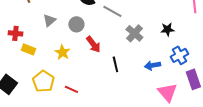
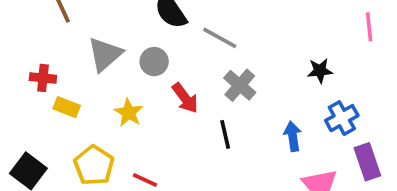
gray triangle: (49, 20) -> (105, 54), size x1.5
gray cross: (134, 33) -> (240, 85), moved
blue arrow: (152, 65) -> (293, 136), turned 91

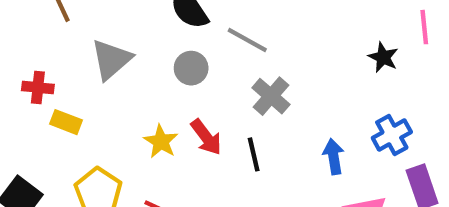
gray circle: (154, 62) -> (191, 68), moved
black star: (320, 71) -> (383, 57), moved, turned 30
red arrow: (185, 98) -> (206, 137), moved
yellow star: (129, 113) -> (161, 141), moved

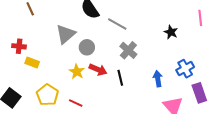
black star: (383, 57) -> (171, 32), moved
gray triangle: (111, 59) -> (66, 34), moved
gray circle: (191, 68) -> (87, 47), moved
red arrow: (206, 137) -> (98, 70), turned -30

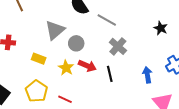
yellow rectangle: (32, 62) -> (39, 59), moved

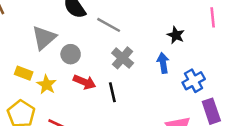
yellow star: (66, 68) -> (46, 85), moved
blue arrow: (147, 75) -> (163, 63), moved

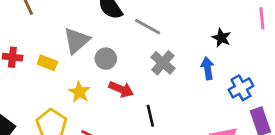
yellow rectangle: (24, 73) -> (47, 63), moved
black line: (112, 92) -> (150, 116), moved

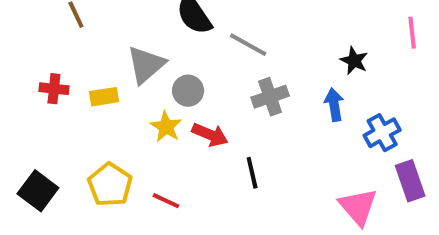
yellow rectangle: (47, 63) -> (104, 97), turned -30
gray cross: (163, 63) -> (270, 97), turned 30
yellow star: (79, 92) -> (166, 127), moved

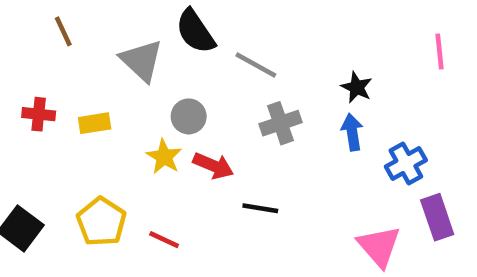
black star: (354, 61) -> (357, 87), moved
gray triangle: (146, 65) -> (142, 60), moved, turned -36
black line: (252, 173) -> (260, 208), turned -68

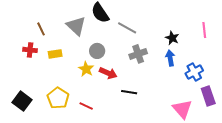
brown line: (63, 31) -> (41, 29), moved
pink line: (439, 52) -> (204, 30), moved

